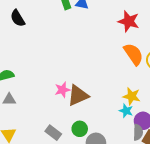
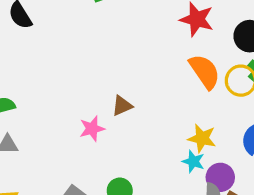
brown triangle: (78, 95) -> (122, 106), moved, size x0.6

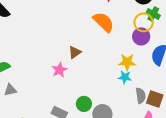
orange semicircle: (205, 71) -> (104, 22), moved
purple circle: (220, 177) -> (141, 36), moved

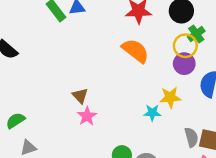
green cross: (153, 14) -> (196, 34), turned 32
brown triangle: (75, 52) -> (80, 96), moved, turned -32
cyan star: (125, 77) -> (152, 113), moved

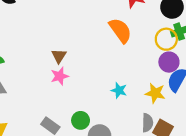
purple circle: (184, 64) -> (169, 62), moved
yellow star: (170, 97) -> (155, 93), moved

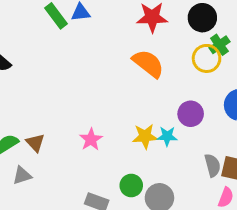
brown triangle: (59, 56) -> (35, 143), moved
purple circle: (169, 62) -> (191, 114), moved
yellow star: (155, 93) -> (145, 136), moved

